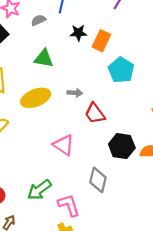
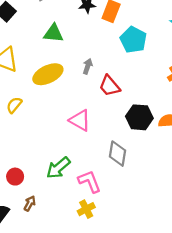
gray arrow: (75, 93) -> (88, 66), turned -72

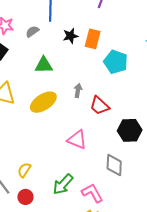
yellow semicircle: (14, 105) -> (24, 170), moved

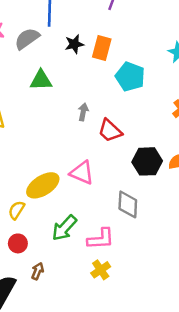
gray semicircle: (32, 31) -> (27, 39), size x1.5
yellow ellipse: (43, 102) -> (43, 185), moved
pink L-shape: (92, 193) -> (101, 239), turned 115

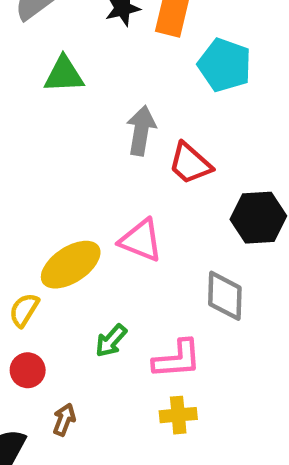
gray arrow: (83, 112) -> (141, 130), size x1.5
green arrow: (64, 228) -> (111, 341), size x0.7
yellow cross: (101, 270) -> (178, 415), turned 30

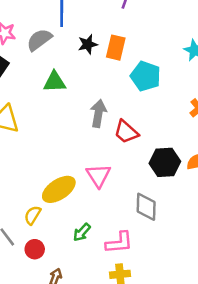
pink triangle: (141, 240) -> (99, 175), turned 36

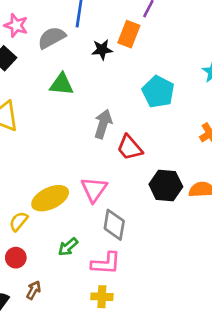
orange rectangle: (116, 48) -> (129, 34), moved
gray diamond: (146, 207) -> (114, 225), moved

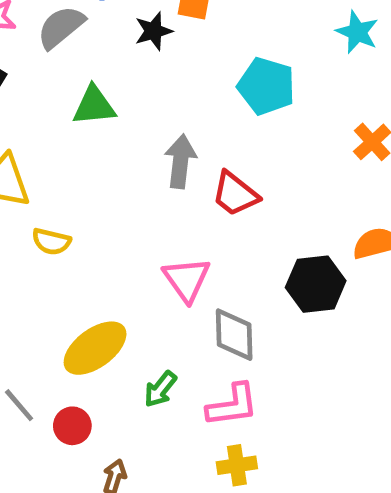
black hexagon: (166, 185) -> (316, 284), moved
yellow ellipse: (50, 198) -> (95, 348), moved
yellow semicircle: (19, 221) -> (51, 242), moved, turned -105

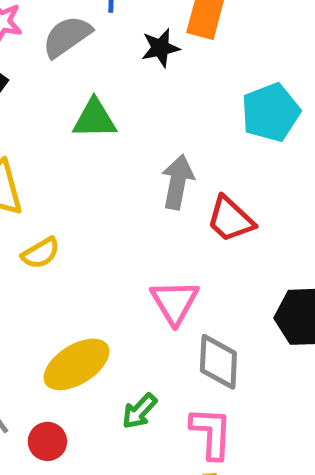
cyan pentagon: (266, 86) -> (271, 112), turned 30
yellow semicircle: (51, 242) -> (41, 253), turned -48
pink L-shape: (232, 405) -> (211, 433), turned -84

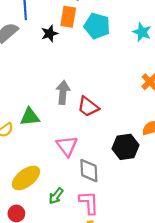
cyan pentagon: (271, 112) -> (97, 26), moved, turned -30
green triangle: (94, 119) -> (30, 117), moved

